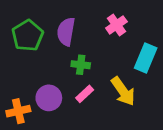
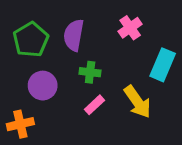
purple circle: (49, 98) -> (43, 86), moved

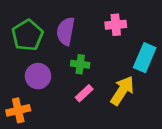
pink cross: (130, 28) -> (116, 25), turned 30
yellow arrow: (137, 102) -> (122, 91), turned -112

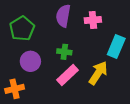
purple semicircle: (66, 31) -> (63, 16), moved
pink rectangle: (84, 93) -> (67, 75), size x1.5

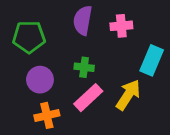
green pentagon: (22, 28) -> (29, 37), turned 30
orange cross: (15, 89) -> (47, 115), moved

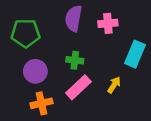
yellow arrow: (128, 95) -> (114, 85), size x0.6

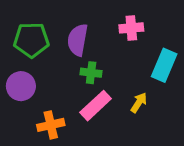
purple semicircle: (73, 18) -> (78, 40), moved
purple circle: (35, 71) -> (21, 86), moved

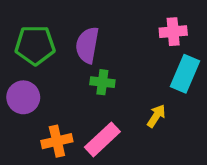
pink cross: (131, 28) -> (173, 32), moved
pink rectangle: (96, 106) -> (102, 139), moved

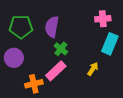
green cross: (102, 82) -> (61, 49), turned 32
pink rectangle: (102, 139) -> (56, 71), moved

